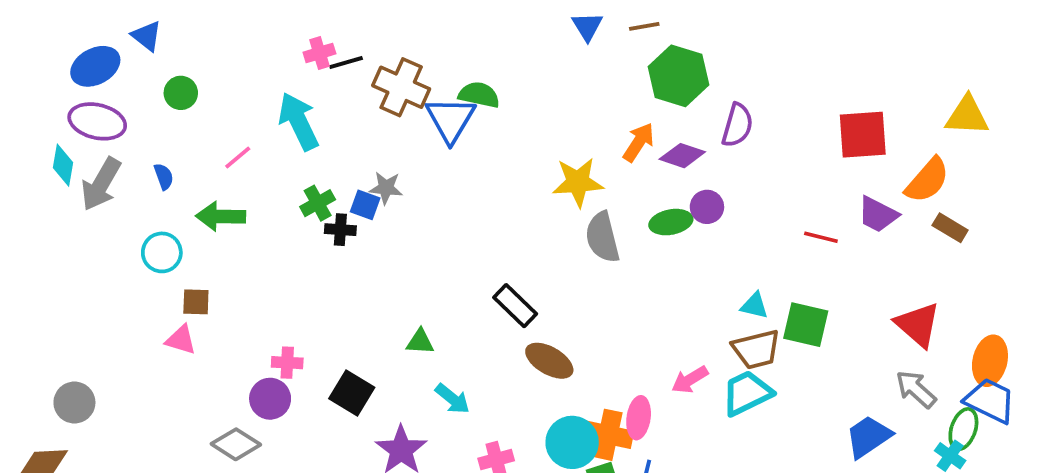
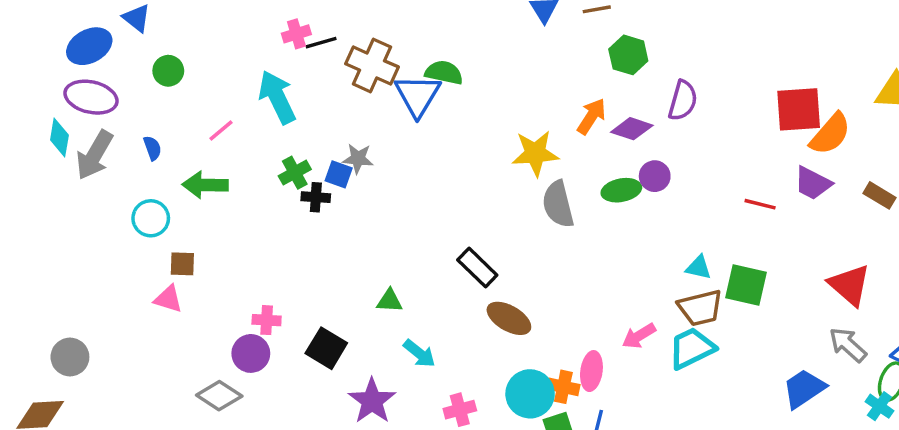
green hexagon: (678, 76) -> (628, 55), size x0.7
orange semicircle: (927, 180) -> (830, 134), moved
orange cross: (608, 435) -> (563, 387), size x0.7

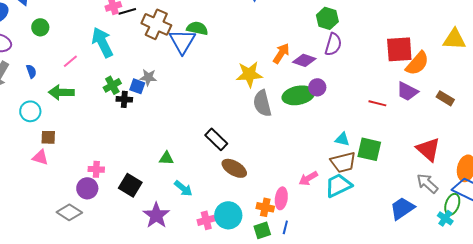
green hexagon: (628, 55) -> (327, 18), moved
green ellipse: (621, 190) -> (298, 95), size x1.4
cyan circle: (530, 394) -> (228, 215), moved

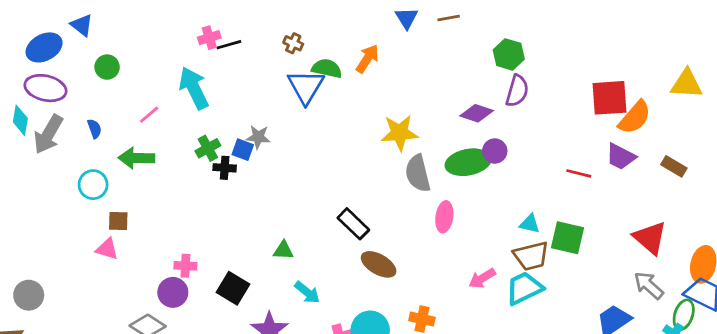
brown cross: (156, 24) -> (293, 43), moved, size x0.5
orange arrow: (281, 53) -> (367, 59), moved
pink ellipse: (281, 198) -> (444, 217), moved

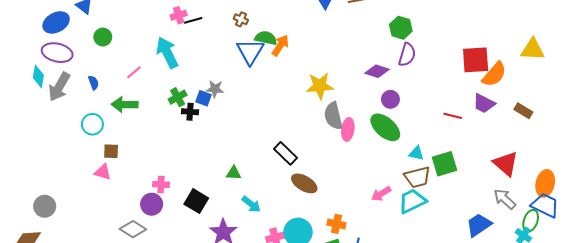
orange arrow: (367, 59) -> (280, 45), moved
green ellipse: (468, 162) -> (385, 127), moved, turned 52
pink ellipse: (444, 217) -> (348, 129), moved
green square: (568, 238) -> (444, 164), turned -30

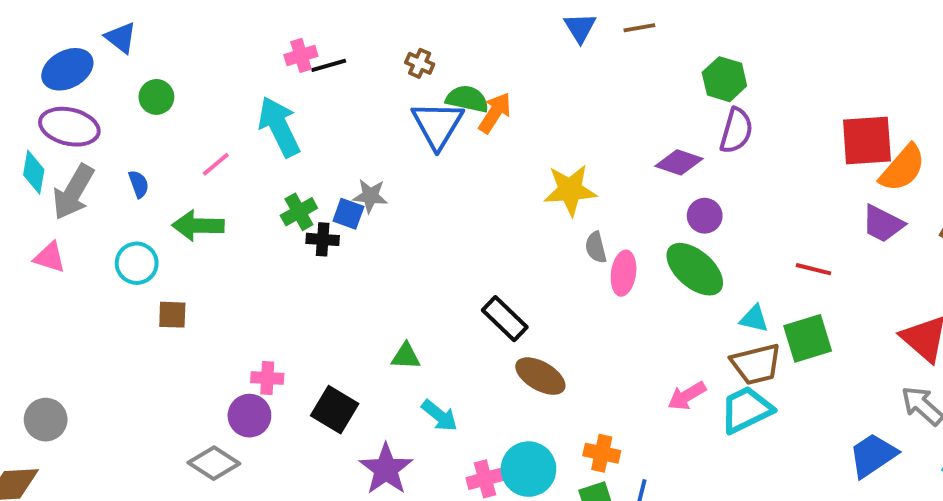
gray semicircle: (333, 116) -> (596, 247), size x0.6
red line: (453, 116) -> (814, 269), moved
pink triangle: (103, 172) -> (50, 257), moved

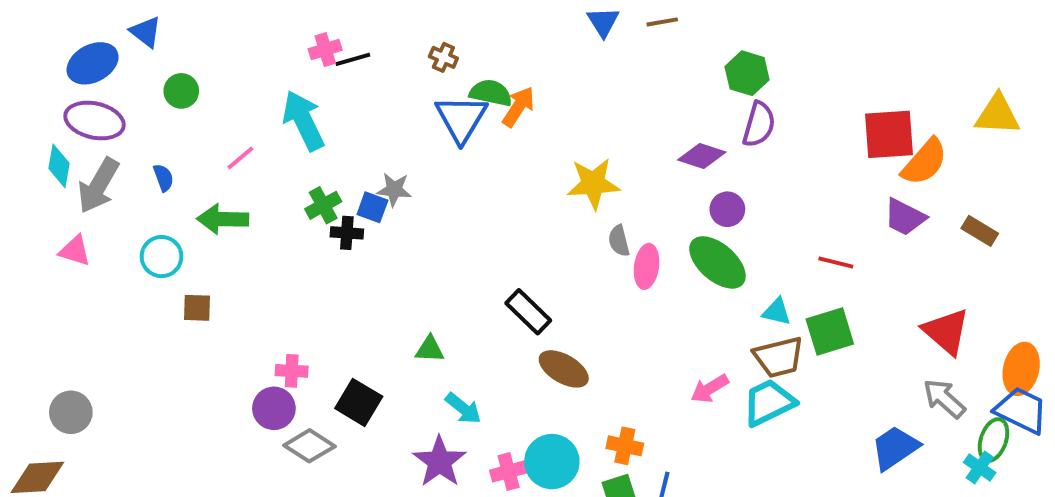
gray diamond: (214, 463) -> (309, 446), moved
purple star: (386, 469) -> (440, 462), moved

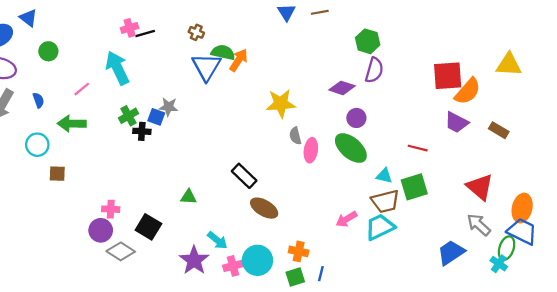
cyan arrow: (463, 408) -> (217, 240), moved

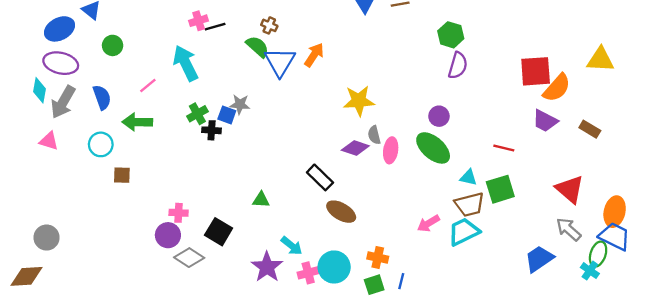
green semicircle: (223, 52) -> (257, 47), moved, turned 30
purple diamond: (342, 88) -> (355, 148), moved
blue semicircle: (38, 100) -> (102, 97), size x1.5

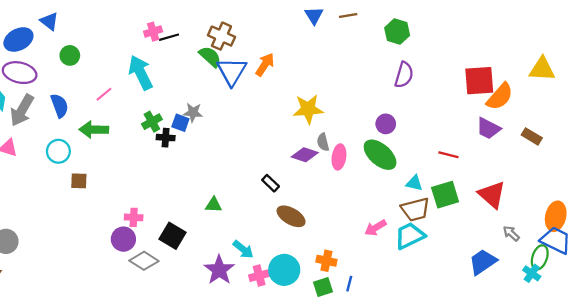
brown cross: (269, 25) -> (221, 36), size x1.6
green hexagon: (451, 35) -> (397, 32), moved
black rectangle: (320, 177) -> (271, 183), size x0.7
red triangle: (570, 189) -> (492, 195), moved
gray arrow: (569, 229) -> (511, 233), size x0.7

